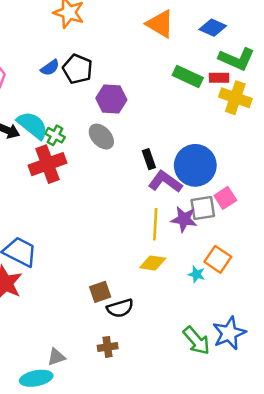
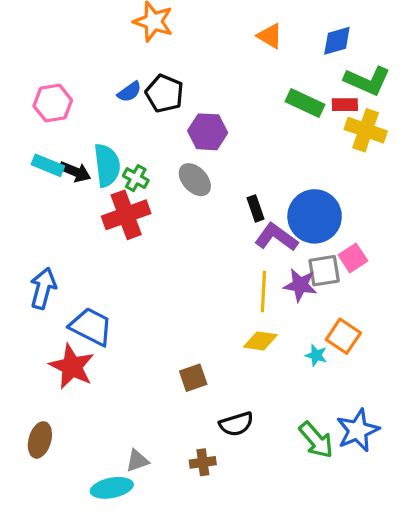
orange triangle: (160, 24) -> (270, 36), size x0.7
blue diamond: (213, 28) -> (337, 41), turned -40
cyan semicircle: (32, 125) -> (107, 165), turned 44
black semicircle: (120, 308) -> (236, 424), moved
brown cross: (108, 347) -> (203, 462), moved

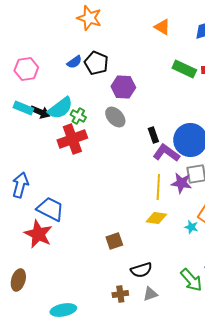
cyan semicircle: (107, 165) -> (60, 108), turned 60
gray triangle: (137, 461) -> (150, 294), moved

